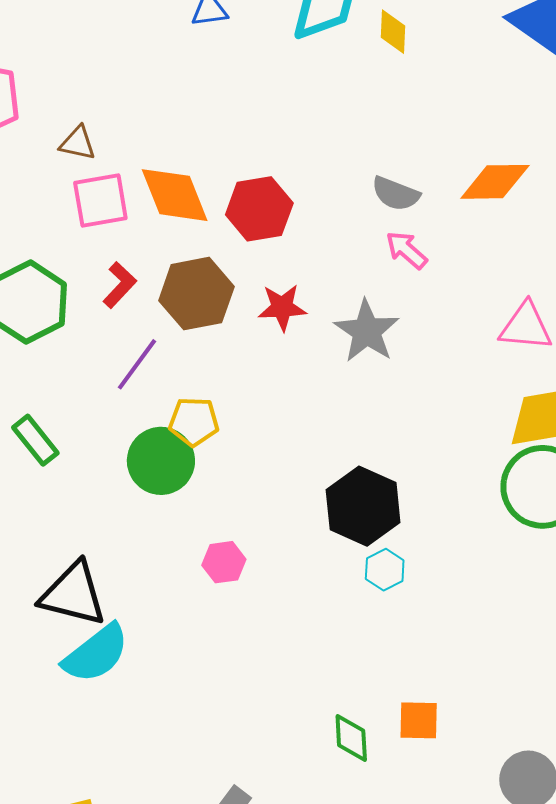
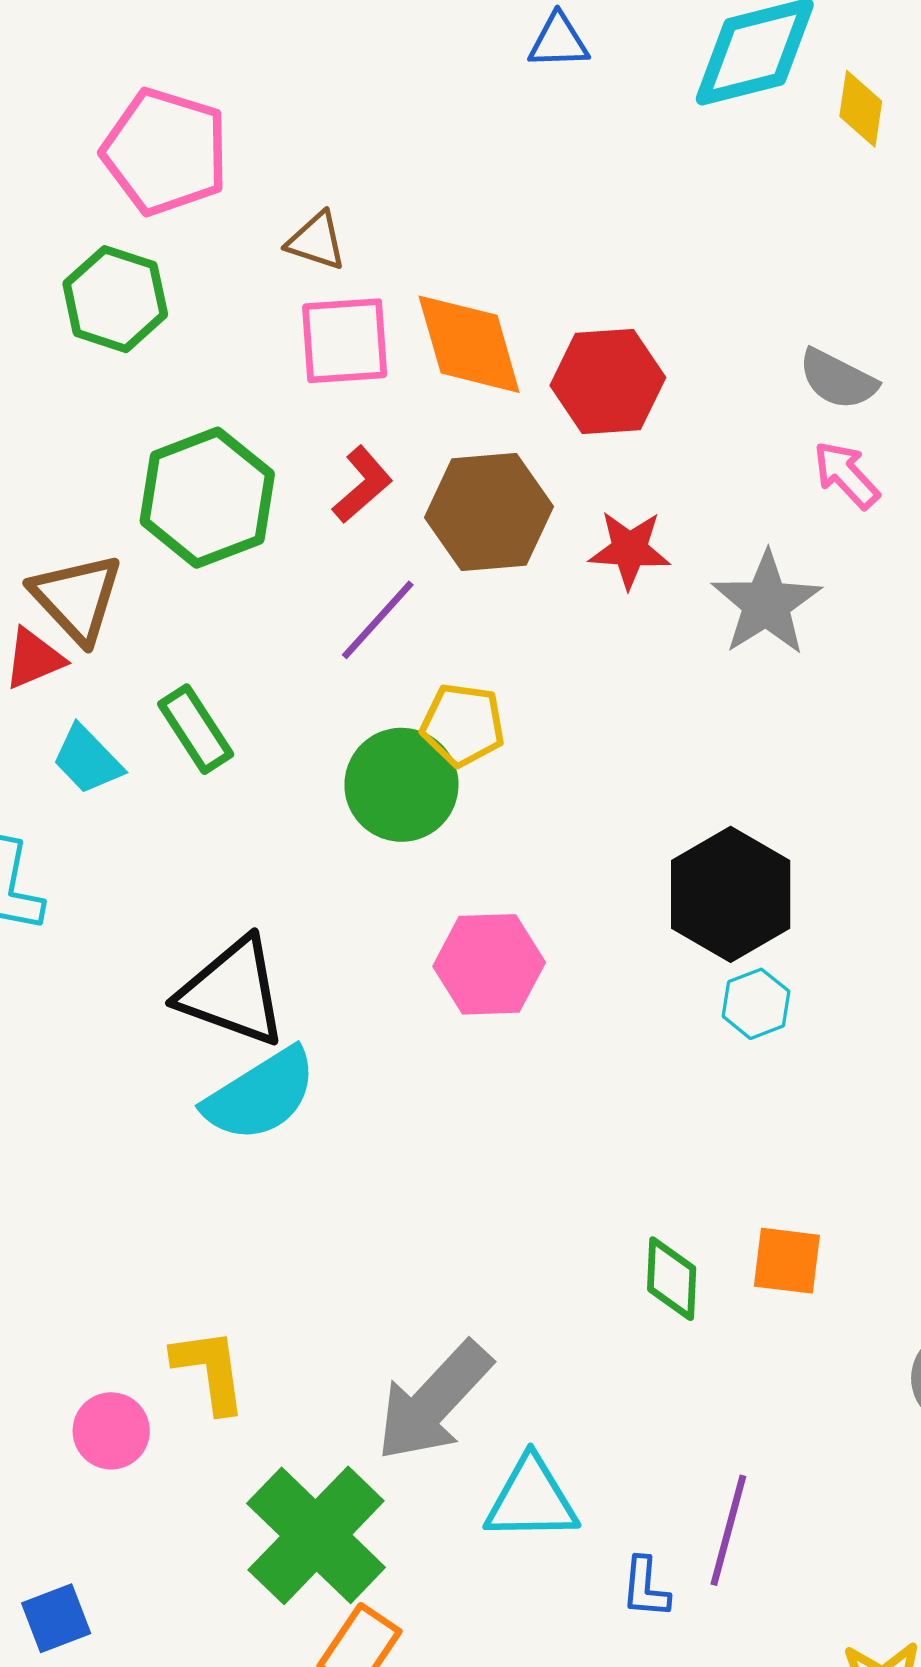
pink hexagon: (224, 562) -> (489, 964), size x1.5

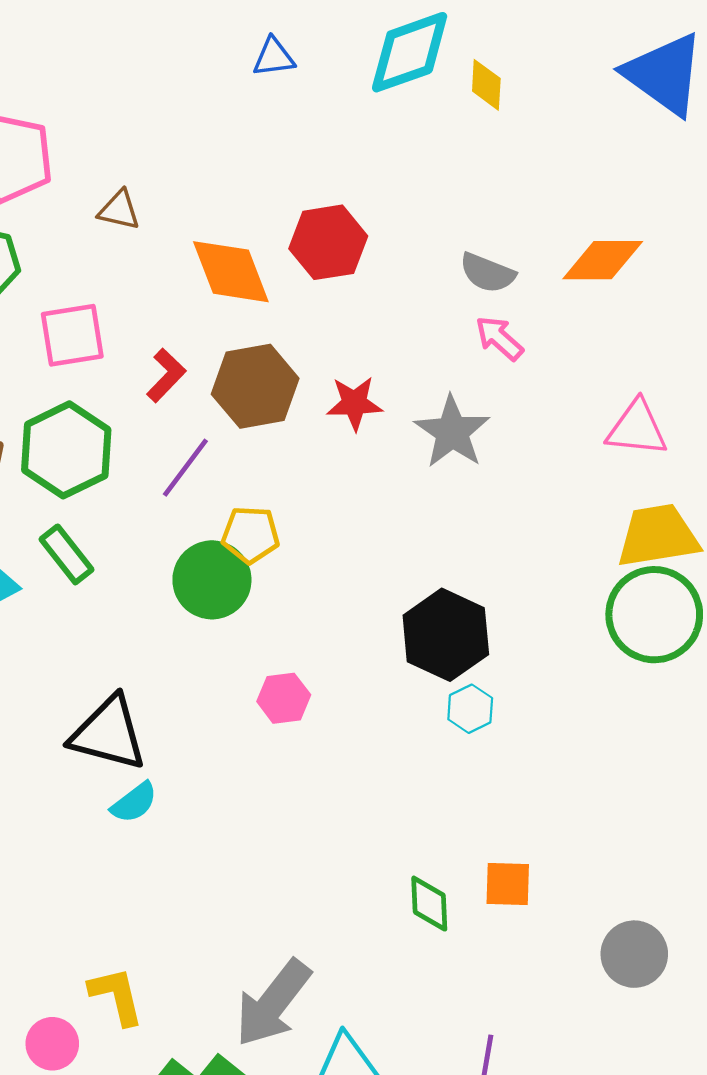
pink square: (345, 341) -> (72, 335), moved
red hexagon: (608, 381) -> (328, 242), moved
green hexagon: (207, 498) -> (66, 450), moved
pink hexagon: (489, 964) -> (284, 698), size x0.7
cyan semicircle: (260, 1095) -> (134, 803), size x0.6

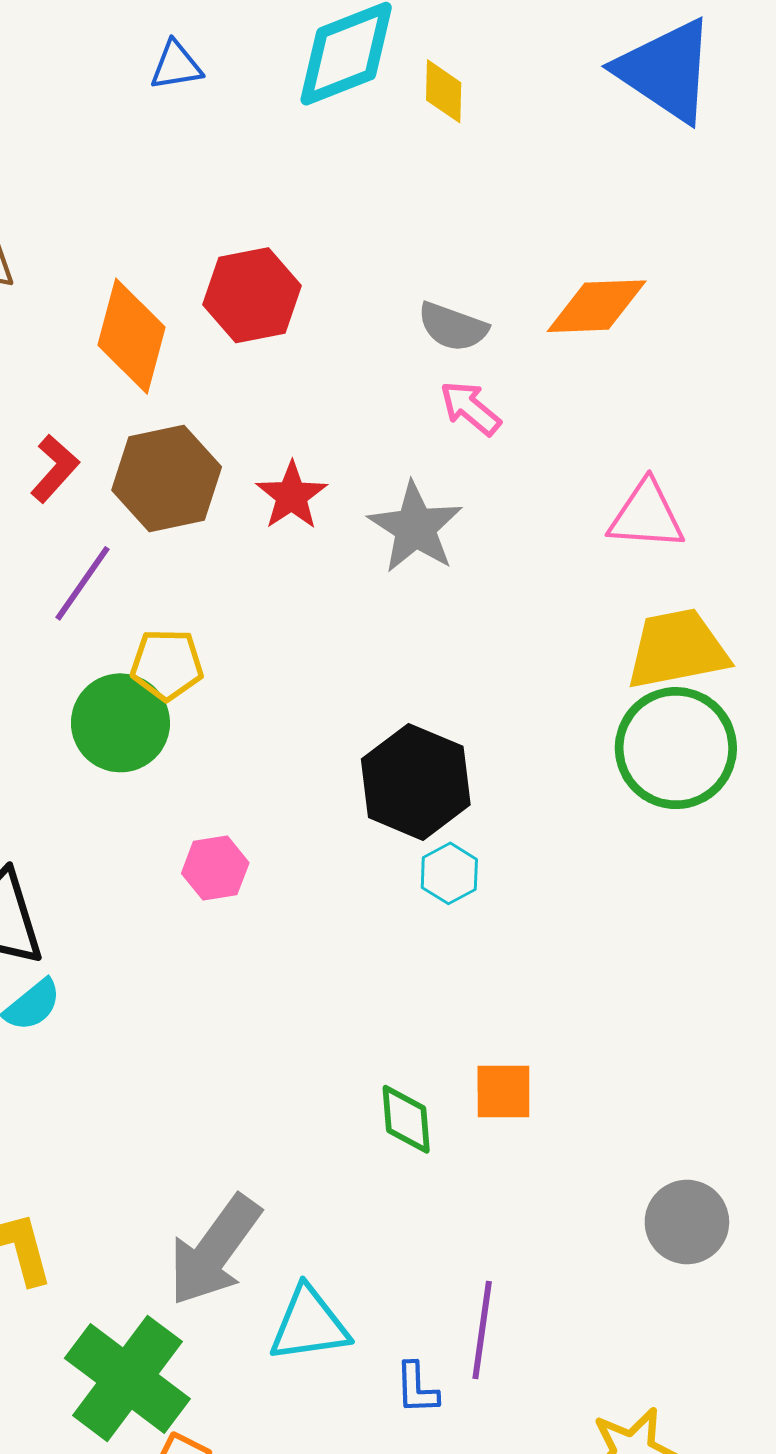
orange diamond: (231, 272) -> (131, 336), turned 38
red star: (354, 403) -> (292, 496), turned -30
gray circle: (634, 954) -> (687, 1222), moved

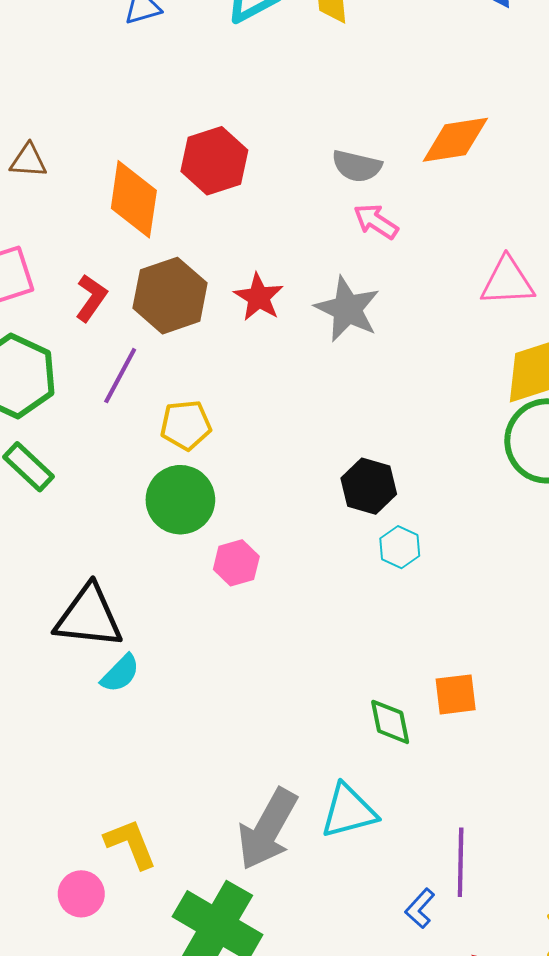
green circle: (120, 723) -> (180, 500), moved
black hexagon: (416, 782) -> (369, 486), size x0.7
cyan triangle: (309, 1324) -> (349, 811), moved
blue L-shape: (417, 1388) -> (420, 908), turned 51

